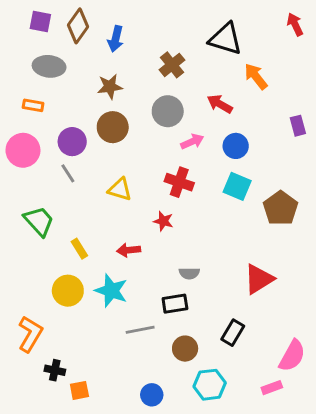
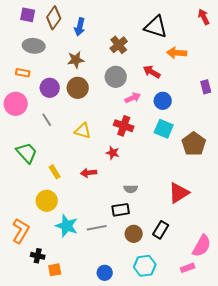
orange arrow: (256, 76) -> (177, 53), turned -48
purple circle: (72, 142) -> (50, 88), moved
cyan star: (111, 291) -> (67, 226), moved
brown circle: (185, 349) -> (134, 234), moved

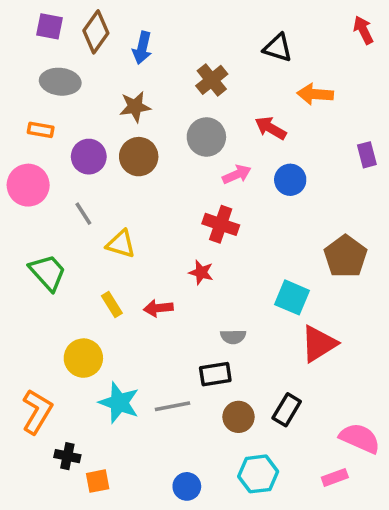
black triangle: (156, 27) -> (278, 48), size x0.7
cyan square: (164, 129) -> (292, 297), moved
yellow triangle: (83, 131) -> (121, 244), moved
yellow rectangle: (55, 172) -> (112, 305), moved
pink semicircle: (202, 246) -> (360, 438), turned -95

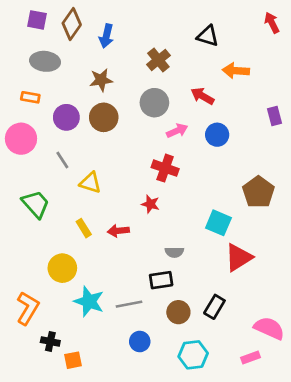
blue circle: (187, 486) -> (140, 341), moved

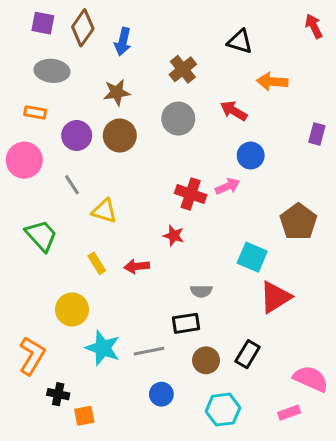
purple rectangle: (274, 116) -> (317, 134), turned 30
pink arrow: (177, 131) -> (228, 186), moved

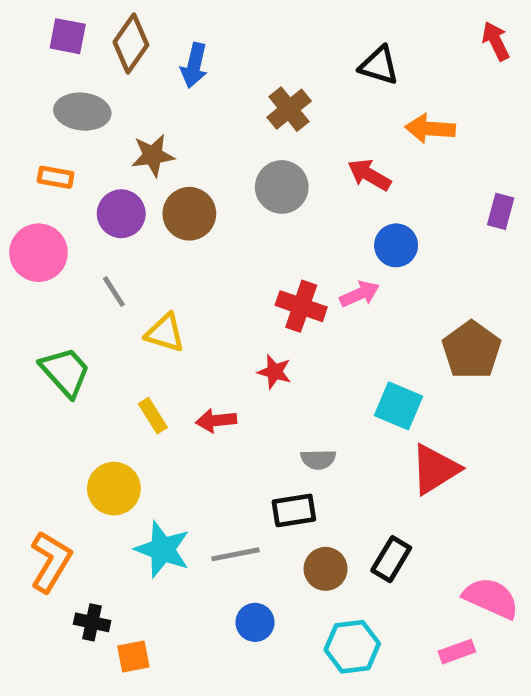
brown star: (117, 92) -> (153, 155), moved

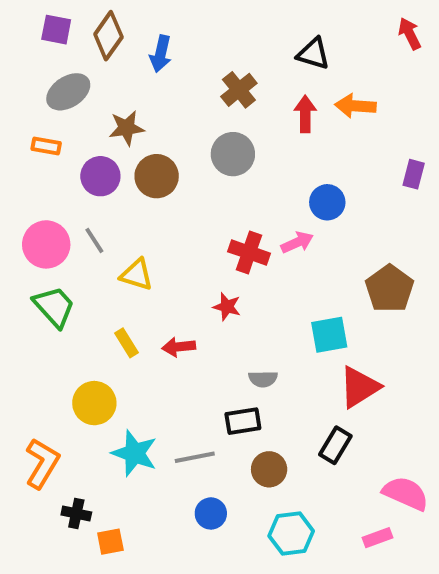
gray ellipse: (82, 112) -> (68, 92), turned -39
red arrow: (369, 175) -> (305, 114), moved, turned 60
pink circle: (39, 253) -> (46, 244), moved
cyan square: (398, 406) -> (329, 335), turned -33
black rectangle: (391, 559) -> (335, 445), moved

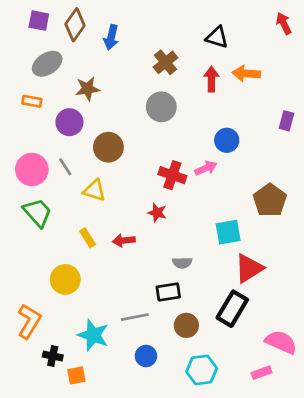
brown circle: (157, 176) -> (108, 147), moved
black rectangle: (335, 445) -> (232, 309), size x1.4
cyan star: (135, 453) -> (93, 335), moved

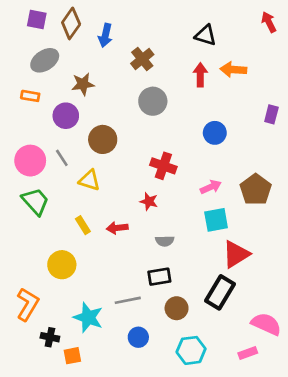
brown cross: (165, 62) -> (142, 59), moved
pink arrow: (206, 168) -> (211, 187), moved
gray semicircle: (182, 263) -> (165, 241), moved

